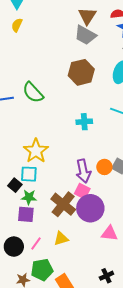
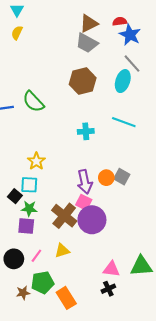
brown triangle: (87, 16) -> (89, 23), turned 30
yellow star: (36, 151) -> (36, 161), size x0.7
pink triangle: (109, 233) -> (111, 269), moved

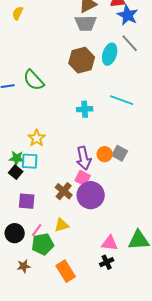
gray trapezoid: (87, 43) -> (86, 23), turned -30
cyan ellipse: (123, 81) -> (110, 54), moved
green star: (29, 208) -> (17, 158), moved
brown cross: (64, 216) -> (64, 191), size x0.7
green pentagon: (43, 283) -> (43, 244), moved

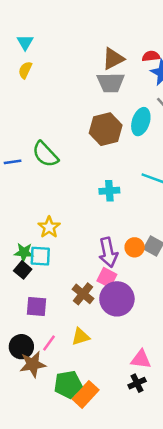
green pentagon: (43, 244) -> (68, 384), moved
brown star: (24, 266) -> (33, 364), moved, size x1.5
orange rectangle: (66, 271) -> (86, 394), turned 75

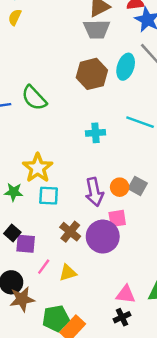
yellow star: (49, 227) -> (38, 168), size x1.4
cyan square: (40, 256) -> (49, 196), moved
black square: (23, 270) -> (12, 233), moved
pink square: (107, 278) -> (117, 218), moved, turned -36
pink line: (49, 343) -> (44, 267), moved

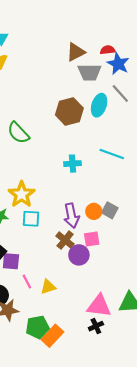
gray trapezoid: (97, 29) -> (90, 72), moved
brown cross: (70, 232) -> (65, 240), moved
purple circle: (103, 237) -> (79, 255), size x0.7
pink line: (44, 267) -> (27, 281), turned -64
pink triangle: (126, 294) -> (99, 306), size x1.4

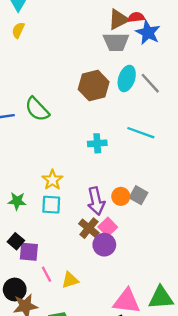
brown triangle: (76, 52) -> (118, 20), moved
gray line: (120, 93) -> (150, 83), moved
yellow star: (22, 194) -> (52, 180), moved, size x0.7
pink square: (92, 239) -> (108, 227), moved, turned -35

